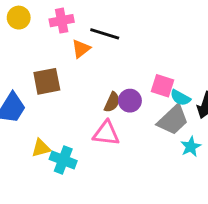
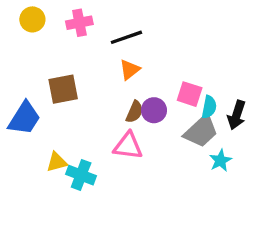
black line: (105, 34) -> (126, 37), turned -36
orange triangle: (81, 49) -> (130, 70), moved
cyan semicircle: (180, 98) -> (209, 107), turned -108

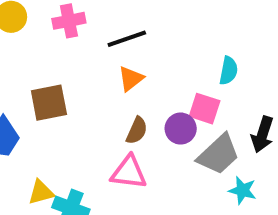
cyan semicircle: (209, 107) -> (229, 71), moved
purple circle: (154, 110) -> (181, 129), moved
cyan star: (220, 160) -> (242, 190), turned -30

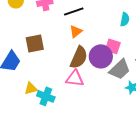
cyan semicircle: (229, 71) -> (125, 19), moved
purple circle: (181, 129) -> (101, 56), size x1.5
brown semicircle: (137, 131) -> (79, 57), size x1.6

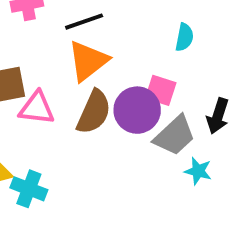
orange triangle: (76, 31) -> (88, 61), size x1.6
pink triangle: (75, 78) -> (37, 108), moved

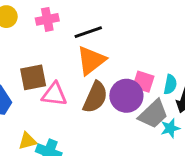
cyan semicircle: (184, 37) -> (170, 84), moved
cyan star: (198, 171) -> (170, 128), moved, turned -30

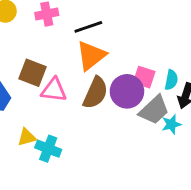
brown square: (33, 77) -> (32, 73), turned 32

